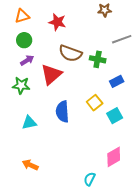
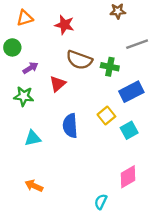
green circle: (24, 40) -> (12, 47), moved
red triangle: (51, 74) -> (58, 84), size x0.7
blue rectangle: (117, 81) -> (131, 92), size x1.5

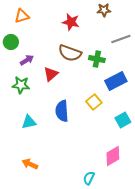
red star: (64, 25) -> (71, 22), moved
cyan square: (129, 130) -> (123, 120), moved

